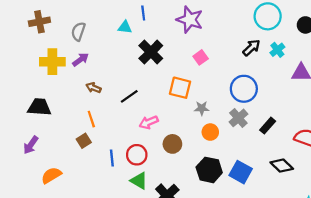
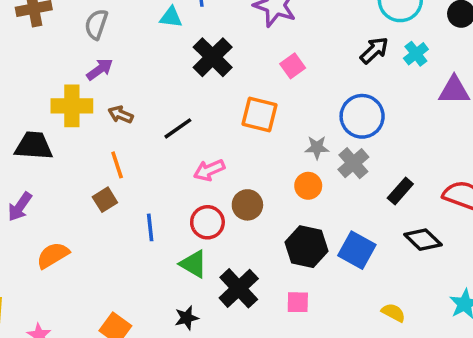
yellow cross: (52, 62) -> (72, 106), moved
gray star: (202, 108) -> (317, 148), moved
black rectangle: (268, 126) -> (400, 191), moved
red circle: (137, 155) -> (207, 222), moved

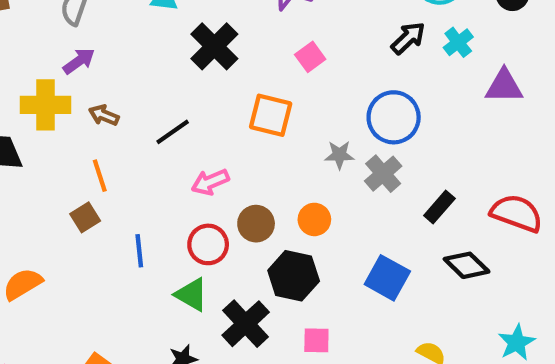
orange circle: (308, 186) -> (314, 219), moved
black hexagon: (306, 247) -> (294, 276), moved

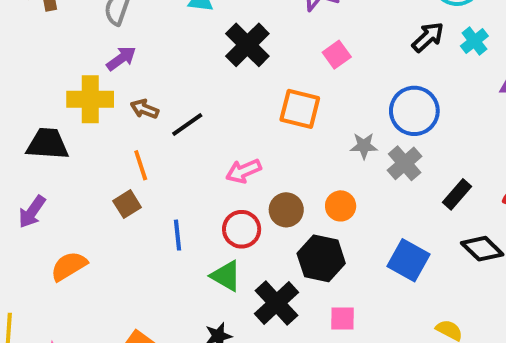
black line: (173, 132) -> (187, 124), moved

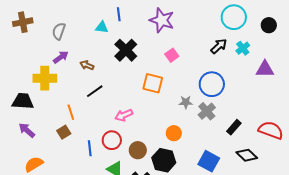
brown arrow: (145, 109) -> (87, 65), moved
brown circle: (286, 210) -> (138, 150), moved
purple arrow: (32, 212) -> (27, 130), moved, turned 96
red circle: (242, 229) -> (112, 140), moved

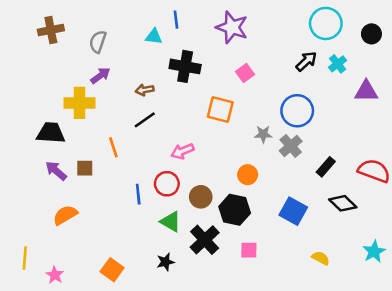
black cross: (126, 50) -> (185, 66), turned -35
brown arrow: (87, 65) -> (145, 90), moved, turned -32
brown square: (64, 132) -> (85, 168), moved, turned 32

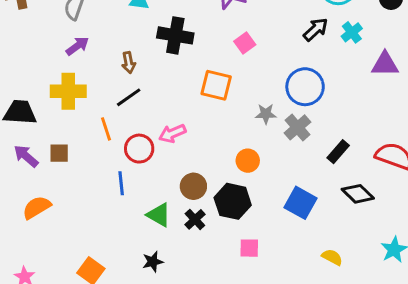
brown arrow: (145, 90) -> (129, 63), turned -90
yellow cross: (79, 103) -> (68, 91), moved
orange line: (113, 147) -> (106, 129), moved
red circle: (167, 184) -> (139, 149), moved
black cross: (205, 240) -> (195, 219), moved, size x0.6

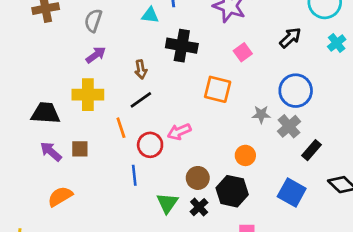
black arrow: (316, 29) -> (290, 38), moved
black rectangle: (338, 152) -> (312, 150), moved
green triangle: (159, 215) -> (167, 203), turned 35

